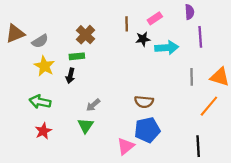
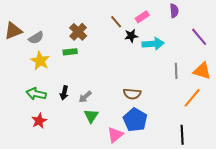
brown line: (127, 24) -> (116, 22), turned -40
purple line: (200, 37) -> (199, 37), moved, turned -36
black arrow: (70, 76) -> (64, 93), moved
green triangle: (86, 126) -> (91, 116), moved
blue pentagon: (147, 130) -> (135, 120), turned -30

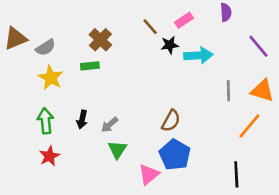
green arrow: (36, 94) -> (45, 121), turned 72
brown semicircle: (132, 94) -> (171, 121), turned -66

